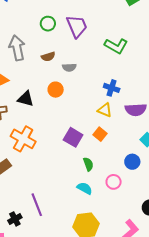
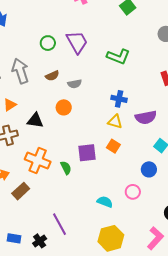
purple square: (73, 137) -> (87, 153), turned -30
green semicircle: (88, 164) -> (66, 168), moved

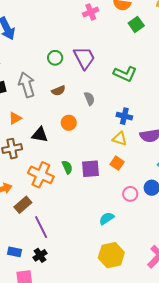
gray semicircle: (75, 84) -> (89, 99), moved, turned -104
green semicircle: (66, 168) -> (67, 167), moved
pink circle: (133, 192) -> (130, 194), moved
cyan semicircle: (105, 202) -> (107, 218), turned -56
purple line: (59, 224) -> (41, 227), moved

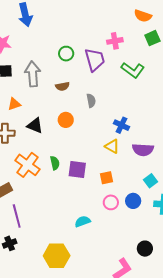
pink cross: (91, 12) -> (115, 41), moved
green L-shape: (125, 74) -> (133, 70), moved
orange square: (117, 163) -> (107, 178), moved, turned 32
yellow hexagon: (111, 255) -> (57, 256), moved

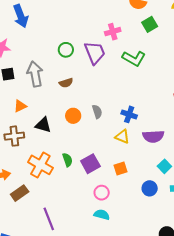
gray semicircle: (91, 101) -> (97, 112), moved
purple square: (77, 170) -> (90, 164), turned -30
pink circle: (111, 202) -> (102, 193), moved
purple line: (17, 216) -> (49, 219), moved
cyan semicircle: (83, 221) -> (102, 215), turned 42

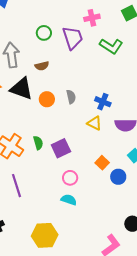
black triangle: (43, 125) -> (21, 89), moved, size x1.4
orange square: (120, 169) -> (102, 163), moved, turned -32
purple line: (49, 219) -> (17, 186), moved

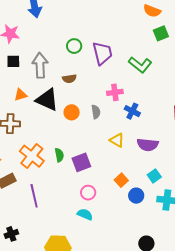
pink cross: (92, 18) -> (115, 92), moved
blue cross: (103, 102) -> (132, 111), moved

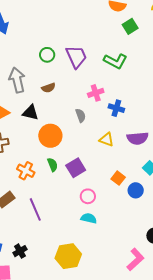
black triangle: (47, 100) -> (30, 113), size x0.7
orange circle: (72, 112) -> (50, 136), moved, size x1.5
orange cross: (32, 156) -> (26, 171), size x0.7

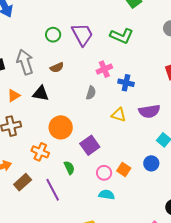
gray semicircle: (81, 116) -> (91, 93), turned 40
orange circle: (50, 136) -> (61, 127), moved
green semicircle: (53, 165) -> (69, 168), moved
orange square: (118, 178) -> (124, 170), moved

